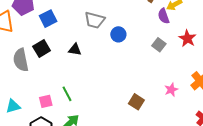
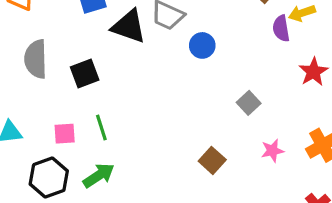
gray square: (159, 45) -> (249, 103), moved
black square: (42, 48) -> (85, 73), moved
black triangle: (75, 50) -> (129, 26), moved, size x1.6

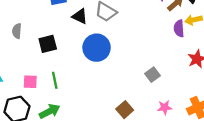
black triangle: (129, 26) -> (80, 16), size x0.7
blue circle: (202, 45) -> (97, 48), moved, size x1.6
gray semicircle: (36, 59) -> (17, 31), size x0.6

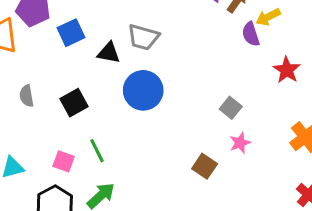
pink square: (30, 82) -> (64, 161), turned 32
pink star: (165, 107) -> (240, 143), moved

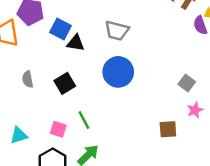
blue square: (71, 33) -> (61, 29), turned -35
black triangle: (109, 53) -> (76, 43), moved
brown square: (205, 166) -> (168, 129), turned -36

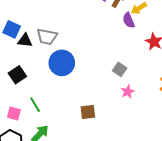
gray trapezoid: (117, 31) -> (47, 37), moved
brown square: (168, 129) -> (88, 112), moved

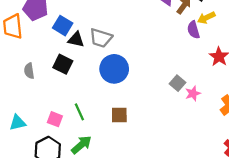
black square: (17, 75) -> (63, 64), moved, turned -36
pink star: (128, 92) -> (193, 93), moved
brown square: (88, 112) -> (119, 115), moved

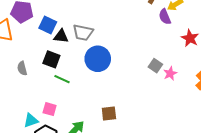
green line: (79, 112) -> (62, 79), moved, turned -35
brown square: (119, 115) -> (109, 114), moved
cyan triangle: (18, 123) -> (31, 120), moved

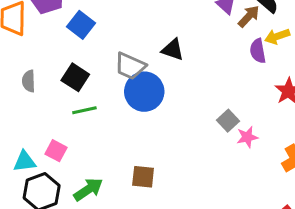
gray trapezoid: (83, 32) -> (130, 66), moved
black triangle: (61, 36) -> (173, 50), moved
green line: (62, 79) -> (84, 110), turned -49

